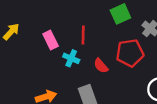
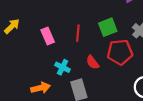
green square: (120, 14) -> (108, 27), moved
cyan cross: (71, 58) -> (63, 67), moved

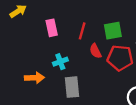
red semicircle: (93, 62) -> (95, 51), moved
cyan cross: (63, 67) -> (60, 62), turned 32

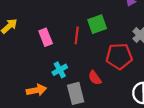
green square: (113, 31) -> (97, 24), moved
red semicircle: (95, 51) -> (95, 78), moved

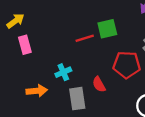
red line: (77, 35) -> (85, 38), turned 60
pink rectangle: (46, 37) -> (25, 45), moved

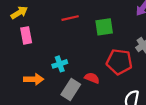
red line: (85, 38) -> (70, 18), moved
red semicircle: (99, 84) -> (92, 78), turned 136
gray rectangle: (77, 99) -> (71, 90), turned 36

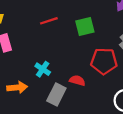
cyan cross: (60, 64) -> (43, 69), turned -32

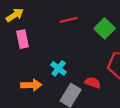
green square: (85, 27) -> (105, 28), turned -36

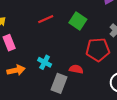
orange arrow: (31, 85) -> (16, 70), moved

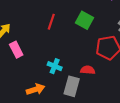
red line: (46, 19) -> (51, 22), turned -42
orange arrow: (16, 70) -> (35, 89), moved

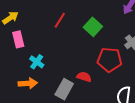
cyan cross: (55, 66) -> (37, 62), moved

